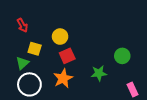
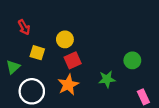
green triangle: (22, 63) -> (13, 67), moved

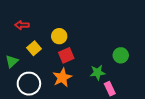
red arrow: (24, 27) -> (22, 25), turned 120
yellow square: (37, 53) -> (34, 48), turned 32
pink rectangle: (143, 97) -> (110, 89), moved

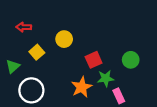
red square: (66, 55) -> (94, 60), moved
orange star: (62, 78) -> (82, 87), moved

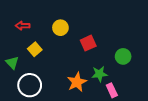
yellow circle: (64, 39) -> (60, 28), moved
red square: (94, 60) -> (88, 43), moved
green triangle: (13, 66) -> (12, 63), turned -32

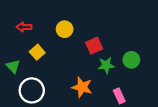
green star: (99, 74) -> (106, 65), moved
orange star: (77, 82) -> (82, 87), turned -30

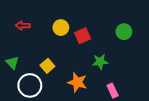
red square: (94, 46) -> (83, 36), moved
yellow square: (37, 52) -> (47, 66), moved
green circle: (131, 60) -> (124, 32), moved

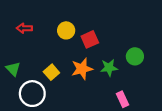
green circle: (124, 32) -> (135, 56), moved
orange star: (77, 82) -> (82, 69), moved, turned -30

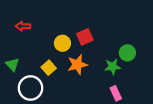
yellow circle: (66, 30) -> (62, 43), moved
green star: (109, 68) -> (113, 67), moved

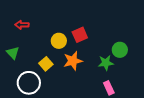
green triangle: (12, 65) -> (13, 53), moved

